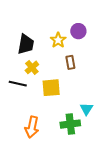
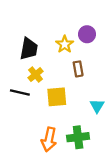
cyan triangle: (86, 109) -> (97, 106), moved
orange arrow: (32, 127) -> (49, 139), moved

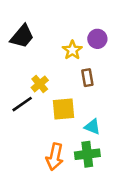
black trapezoid: (29, 49) -> (22, 36), moved, turned 30
black line: (20, 92) -> (22, 104), turned -48
cyan triangle: (97, 106) -> (92, 127), moved, turned -40

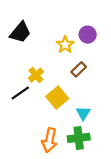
brown rectangle: (87, 78) -> (79, 69), turned 56
yellow square: (64, 109) -> (57, 97), turned -35
cyan triangle: (92, 127) -> (83, 113), turned 40

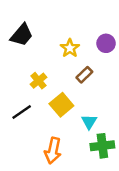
purple circle: (88, 35) -> (106, 43), moved
black line: (20, 93) -> (22, 112), moved
green cross: (79, 138) -> (102, 146), moved

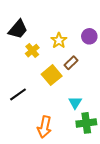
yellow cross: (39, 81) -> (32, 51), moved
yellow square: (61, 105) -> (52, 75), moved

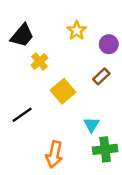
yellow star: (59, 40) -> (77, 31), moved
brown rectangle: (71, 63) -> (101, 76), moved

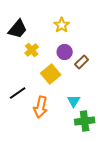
purple circle: (109, 44) -> (65, 52), moved
orange arrow: (54, 154) -> (41, 107), moved

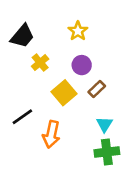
brown rectangle: (82, 62) -> (97, 89), moved
cyan triangle: (74, 101) -> (104, 124), moved

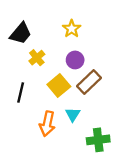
brown rectangle: (97, 89) -> (89, 82), size x1.5
black line: (22, 117) -> (21, 92), moved, turned -42
cyan triangle: (104, 124) -> (73, 114), moved

